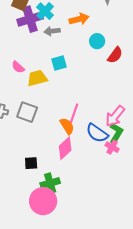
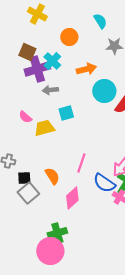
gray arrow: (52, 31) -> (50, 90), moved
cyan circle: (97, 41) -> (104, 91), size x1.5
gray square: (27, 112) -> (28, 193), moved, turned 30
orange semicircle: (67, 126) -> (52, 176), moved
black square: (31, 163) -> (24, 178), moved

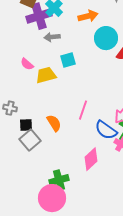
pink diamond: (72, 198) -> (91, 159), moved

